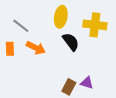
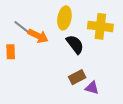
orange arrow: (36, 48) -> (38, 36), moved
brown rectangle: (69, 87) -> (77, 77), moved, turned 35

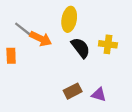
yellow cross: (100, 26) -> (108, 44), moved, size x0.7
brown rectangle: (77, 77) -> (73, 91), moved

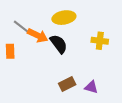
yellow ellipse: (69, 19) -> (64, 18), turned 70
black semicircle: (81, 48) -> (59, 44), moved

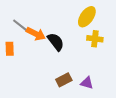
yellow ellipse: (64, 18) -> (87, 17), moved, turned -45

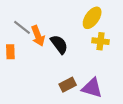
orange arrow: (36, 34) -> (38, 36), turned 42
purple triangle: (87, 83) -> (92, 88), size x1.5

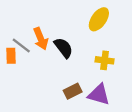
gray line: (22, 27) -> (21, 45), moved
yellow cross: (101, 41) -> (105, 60), moved

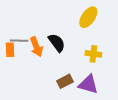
orange arrow: (41, 39) -> (36, 47), moved
gray line: (21, 45) -> (19, 41), turned -36

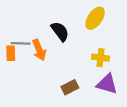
black semicircle: (57, 43) -> (60, 31), moved
purple triangle: (88, 84) -> (107, 84), moved

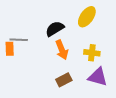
black semicircle: (60, 31) -> (55, 29), turned -84
orange arrow: (39, 50) -> (62, 50), moved

